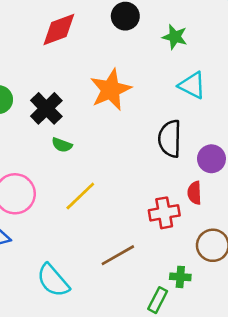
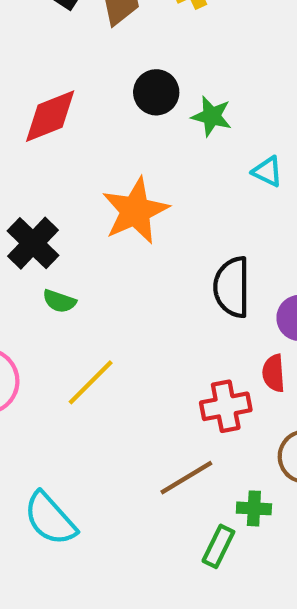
green star: (175, 37) -> (212, 116), moved
cyan triangle: (192, 85) -> (267, 172), moved, size x0.7
brown line: (118, 255) -> (186, 478), moved

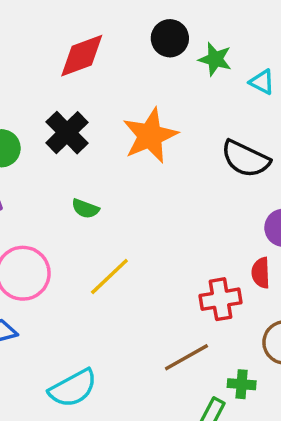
cyan triangle: (267, 172) -> (262, 82), moved
black cross: (33, 243) -> (67, 133), moved
black semicircle: (232, 287) -> (245, 159), moved, turned -66
cyan semicircle: (50, 519) -> (73, 388), turned -78

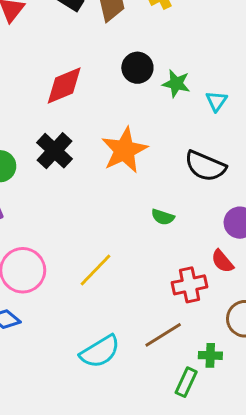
cyan triangle: (262, 82) -> (216, 101), turned 40
green semicircle: (85, 209) -> (163, 217), moved
red semicircle: (261, 273) -> (222, 261), turned -35
cyan semicircle: (73, 388) -> (100, 352), moved

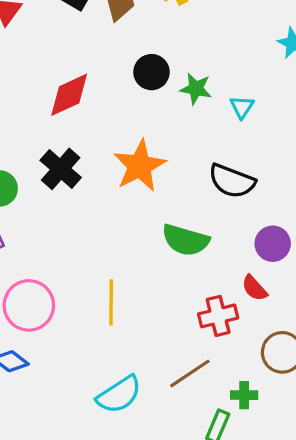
green semicircle: (163, 217) -> (185, 240), size x1.8
yellow line: (95, 270) -> (111, 302), turned -42

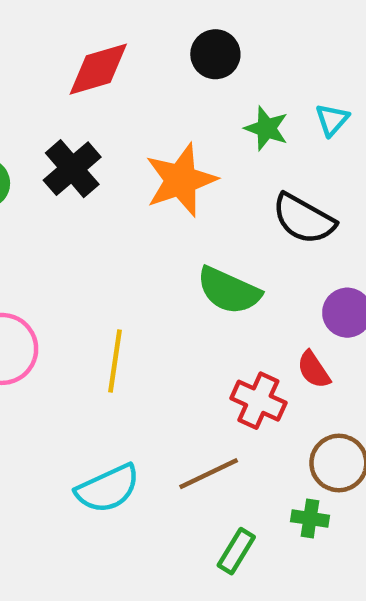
green star: (196, 89) -> (266, 128), moved
red cross: (218, 316) -> (258, 401), turned 30
green cross: (244, 395) -> (310, 518), moved

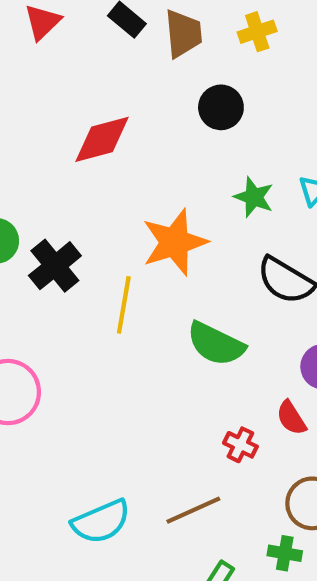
black circle: (215, 54) -> (221, 107), moved
black cross: (72, 169) -> (55, 266), moved
yellow line: (115, 361) -> (124, 305), moved
red cross: (258, 401) -> (240, 445), size x0.7

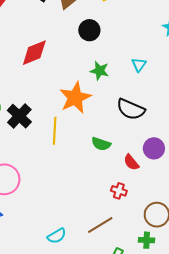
green star: (254, 197) -> (100, 71), moved
green semicircle: (216, 344) -> (101, 144), size x0.7
red semicircle: (291, 418) -> (131, 162), moved
cyan semicircle: (101, 522) -> (57, 236), size x0.7

